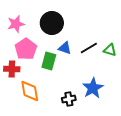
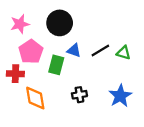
blue star: (93, 88) -> (120, 96), moved
black cross: (69, 99) -> (79, 95), moved

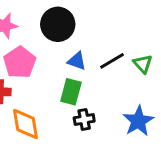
green triangle: (124, 53) -> (143, 64), turned 32
green rectangle: (56, 65) -> (71, 92), moved

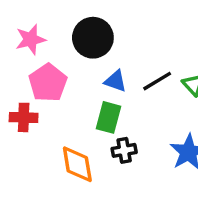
orange diamond: (26, 124) -> (77, 164), moved

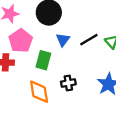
blue triangle: (115, 81) -> (63, 40), turned 48
green rectangle: (109, 117) -> (43, 60), moved

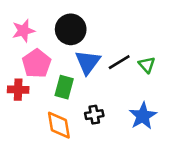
blue triangle: (63, 40) -> (88, 62), size x1.5

